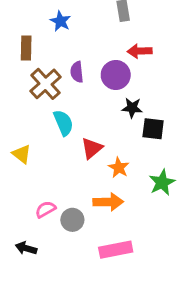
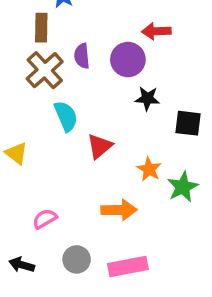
brown rectangle: (26, 48) -> (41, 28), moved
black square: (153, 129) -> (188, 123), moved
orange star: (119, 168) -> (149, 169), moved
gray circle: (72, 220) -> (77, 259), moved

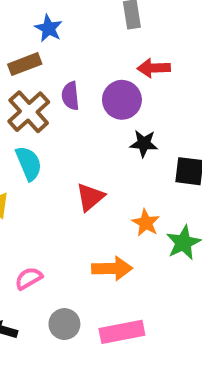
brown rectangle: (41, 28) -> (25, 64), turned 68
cyan semicircle: (66, 116) -> (29, 163), moved

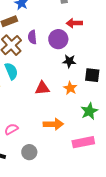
red triangle: (90, 197) -> (42, 88), turned 35
orange star: (146, 223) -> (70, 88), moved
pink rectangle: (122, 332) -> (83, 142), moved

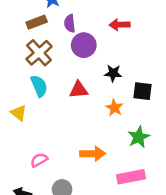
purple semicircle: (32, 37) -> (70, 23), moved
purple circle: (58, 39) -> (84, 45), moved
red triangle: (42, 88) -> (79, 90), moved

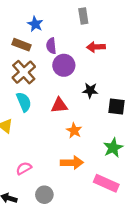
brown rectangle: (37, 22) -> (21, 45), turned 42
orange star: (114, 108) -> (74, 131), moved
pink rectangle: (131, 177) -> (106, 183), turned 35

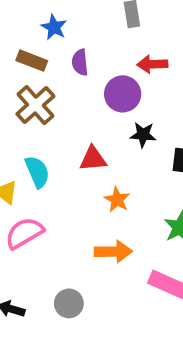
purple circle: (64, 65) -> (123, 94), moved
cyan semicircle: (24, 102) -> (37, 172), moved
pink semicircle: (24, 168) -> (24, 233), moved, size x1.5

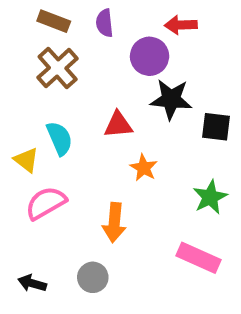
black star: (143, 135) -> (171, 99), size x1.5
orange arrow: (113, 252) -> (114, 223), moved, turned 96

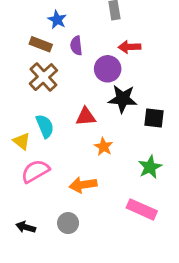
orange arrow: (114, 223) -> (83, 185), turned 76

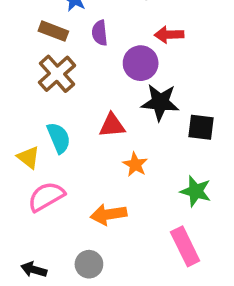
green star: (150, 167) -> (196, 191), turned -30
pink rectangle: (142, 209) -> (185, 246), turned 40

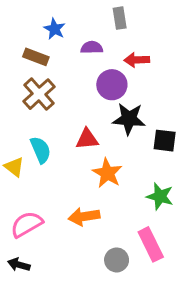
purple semicircle: (100, 33) -> (92, 48), moved, turned 95
orange star: (135, 165) -> (107, 173), size x1.4
pink semicircle: (46, 197) -> (27, 224), moved
gray circle: (89, 264) -> (117, 260), moved

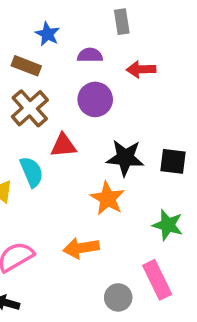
purple circle: (112, 85) -> (95, 99), moved
black star: (129, 119) -> (125, 158), moved
red triangle: (87, 139) -> (63, 145), moved

